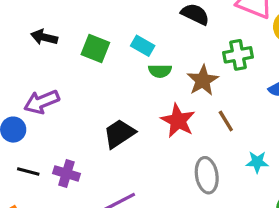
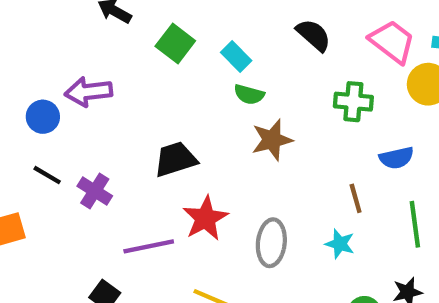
brown star: (203, 80) -> (272, 140), moved
red star: (178, 121) -> (205, 218), moved
brown line: (226, 121) -> (356, 198), moved

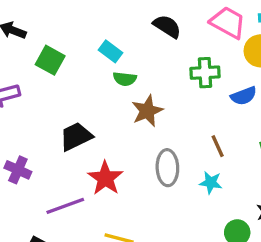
green square: (175, 43) -> (50, 60), moved
blue semicircle: (397, 158) -> (244, 96), moved
gray ellipse: (271, 243) -> (167, 168), moved

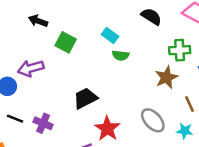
brown star: (147, 111) -> (166, 77), moved
gray ellipse: (167, 168) -> (153, 120), turned -40

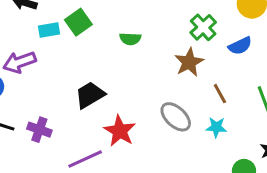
cyan rectangle: (110, 35) -> (49, 30), moved, turned -42
green square: (66, 42) -> (78, 22), moved, turned 30
green cross: (180, 50) -> (203, 27), turned -35

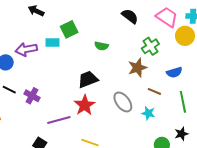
cyan rectangle: (49, 30) -> (53, 43), moved
blue semicircle: (240, 46) -> (174, 72), moved
brown line: (220, 94) -> (154, 91), turned -48
black trapezoid: (90, 95) -> (88, 79), moved

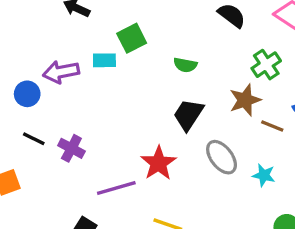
black trapezoid: (88, 79) -> (188, 115), moved, turned -35
brown line: (154, 91) -> (272, 126), moved

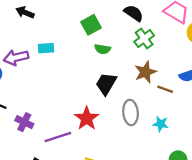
green square: (132, 38) -> (91, 25), moved
green cross: (266, 65) -> (144, 39), moved
purple cross: (71, 148) -> (24, 122), moved
gray ellipse: (222, 157) -> (131, 112), turned 35

